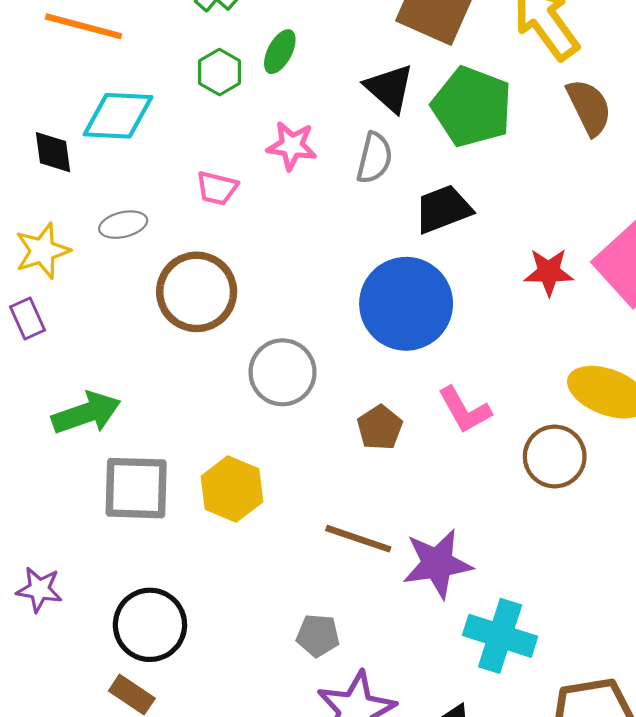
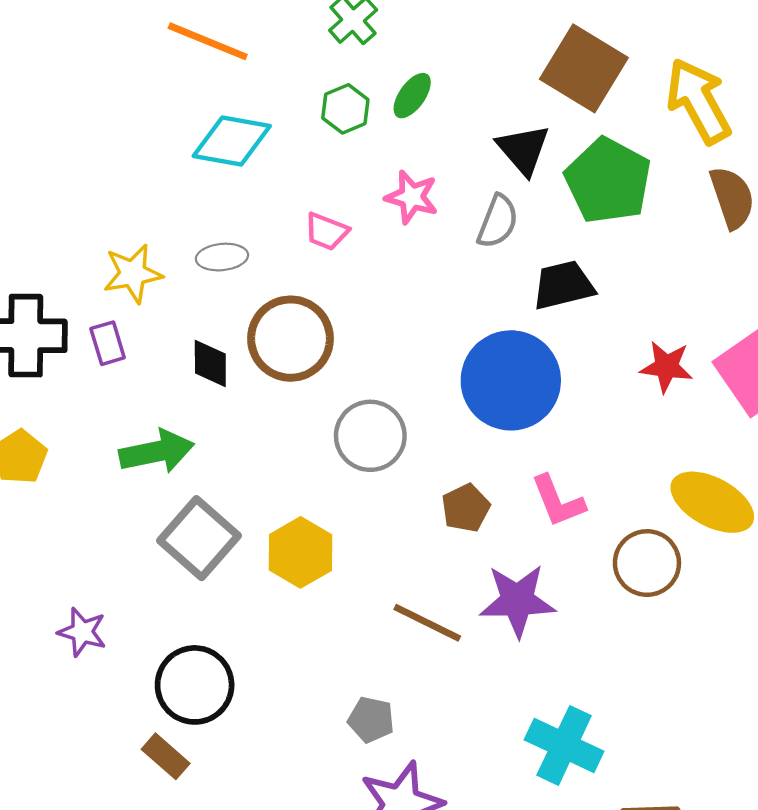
black diamond: (53, 152) -> (210, 364), moved
gray square: (136, 488) -> (199, 538), turned 32
purple star: (437, 564) -> (517, 601), moved

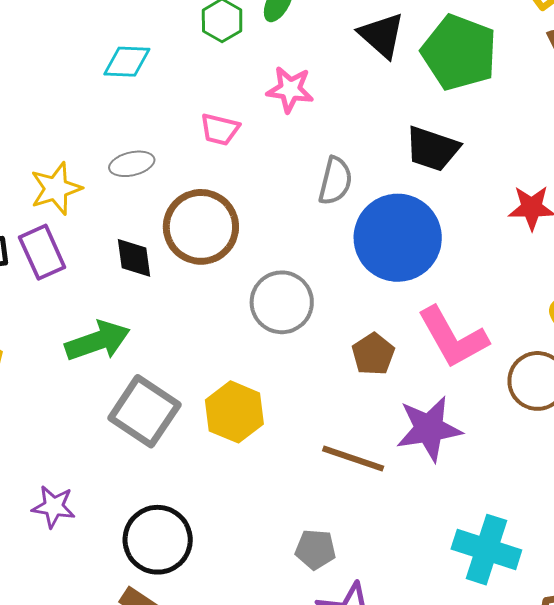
cyan diamond: (232, 141) -> (127, 62), size x0.7
gray semicircle: (498, 221) -> (335, 181), moved
black trapezoid: (563, 285) -> (432, 149), turned -140
purple rectangle: (108, 343) -> (42, 252), size x1.4
pink L-shape: (558, 501) -> (453, 337), size x1.4

